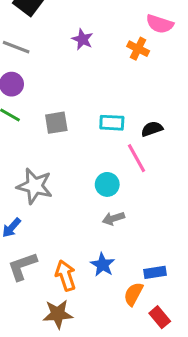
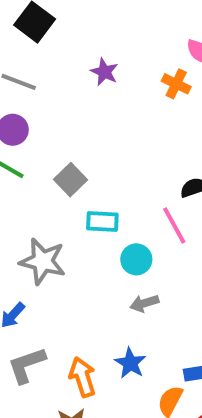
gray square: (56, 123) -> (71, 180), turned -35
cyan rectangle: (112, 123) -> (102, 221), moved

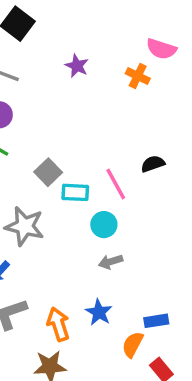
gray square: (71, 180) -> (48, 172), moved
pink line: (174, 225) -> (116, 184), moved

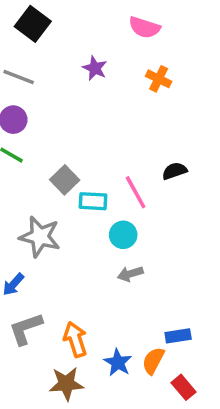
pink semicircle: (161, 49) -> (144, 27), moved
blue star: (99, 312) -> (118, 362), moved

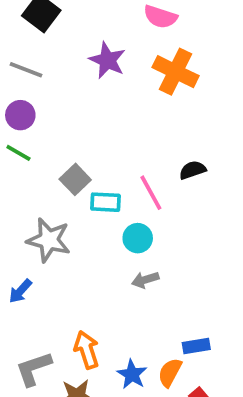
purple star: (95, 68) -> (107, 60), size x1.4
orange cross: (159, 79) -> (176, 72), size x1.6
gray L-shape: (26, 329) -> (34, 369), moved

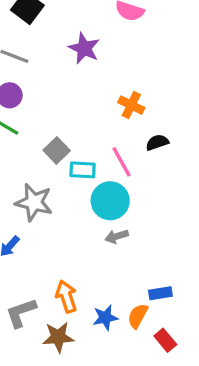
orange cross: (176, 72) -> (131, 105), moved, size x0.7
cyan circle: (138, 238) -> (110, 201), size x1.5
blue star: (132, 374) -> (105, 318), turned 30

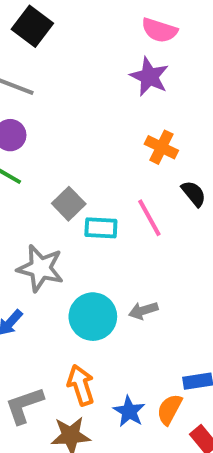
purple star: (84, 48) -> (149, 77), moved
black semicircle: (157, 142) -> (194, 194), turned 70
cyan circle: (110, 201) -> (93, 317), moved
blue star: (105, 318) -> (129, 411), turned -30

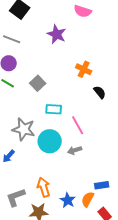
purple star: (149, 77) -> (57, 34), moved
gray square: (69, 204) -> (38, 83), moved
pink line: (149, 218) -> (78, 125), moved
cyan circle: (93, 317) -> (50, 141), moved

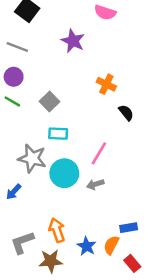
cyan rectangle: (54, 109) -> (58, 134), moved
pink line: (78, 125) -> (99, 153), turned 60

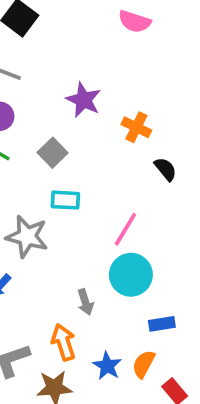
purple star: (73, 41) -> (84, 100), moved
cyan circle: (64, 173) -> (131, 275), moved
gray arrow: (95, 184) -> (85, 302), moved, turned -91
blue rectangle: (129, 228) -> (162, 324), moved

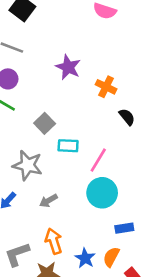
gray square: (53, 153) -> (45, 123), moved
cyan rectangle: (65, 200) -> (68, 146), moved
gray arrow: (85, 302) -> (48, 201), moved, turned 78

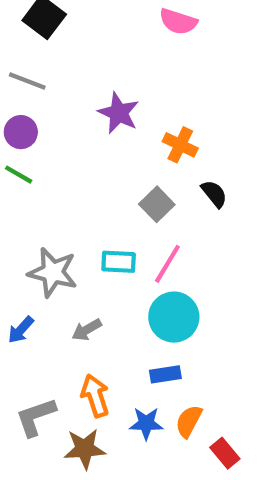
gray square: (45, 123) -> (157, 204), moved
cyan rectangle: (68, 146) -> (119, 262), moved
blue rectangle: (124, 228) -> (165, 374), moved
blue star: (85, 258) -> (146, 423), turned -30

